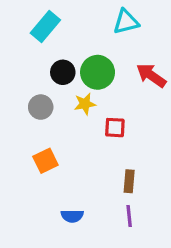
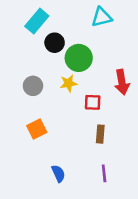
black circle: (63, 72) -> (55, 43), moved
red arrow: (151, 75) -> (122, 82), moved, turned -135
brown rectangle: (129, 181) -> (100, 134), moved
blue semicircle: (72, 216) -> (58, 173), turned -114

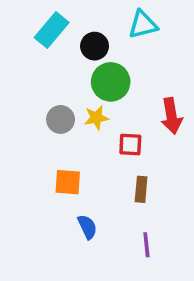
black circle: (55, 43) -> (95, 46), moved
gray circle: (33, 86) -> (61, 119), moved
orange square: (37, 129) -> (68, 182), moved, turned 30
blue semicircle: (58, 173) -> (87, 227), moved

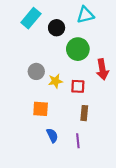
green circle: (111, 82) -> (78, 49), moved
yellow star: (96, 118) -> (55, 81), moved
purple line: (146, 245) -> (78, 141), moved

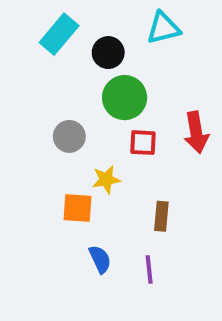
green circle: (78, 49) -> (125, 98), moved
yellow star: (55, 81) -> (106, 179), moved
red square: (78, 86) -> (143, 143), moved

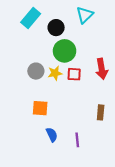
cyan triangle: (163, 28) -> (85, 15), turned -30
yellow star: (106, 179) -> (55, 73), moved
brown rectangle: (161, 216) -> (101, 112), moved

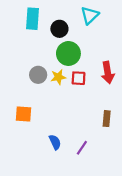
cyan rectangle: (31, 18) -> (33, 19), turned -36
orange square: (40, 108) -> (24, 114), moved
purple line: (77, 140) -> (82, 148), turned 40

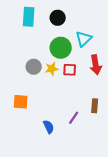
cyan triangle: (90, 15) -> (84, 39), moved
black circle: (59, 29) -> (58, 18), moved
purple line: (82, 148) -> (74, 118), moved

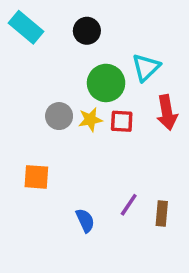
cyan rectangle: (29, 17) -> (26, 27), moved, turned -54
black circle: (58, 18) -> (87, 31), moved
brown rectangle: (95, 106) -> (162, 214), moved

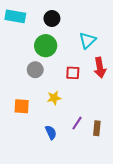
cyan rectangle: (26, 27) -> (15, 16), turned -30
green circle: (106, 83) -> (46, 46), moved
yellow star: (90, 120) -> (54, 98), moved

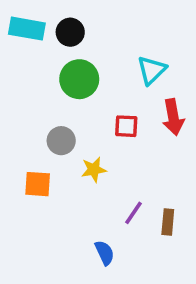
black circle: (52, 19) -> (70, 32), moved
gray circle: (35, 70) -> (61, 141), moved
blue semicircle: (51, 132) -> (105, 253), moved

